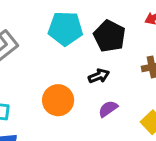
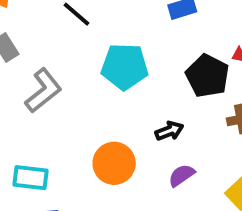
black pentagon: (110, 36) -> (207, 76), moved

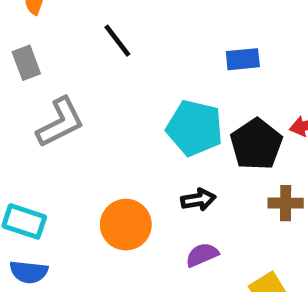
cyan pentagon: (125, 67) -> (195, 128), moved

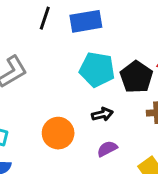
black line: (117, 41) -> (45, 18), turned 60
blue rectangle: (243, 59) -> (86, 21), moved, size x1.5

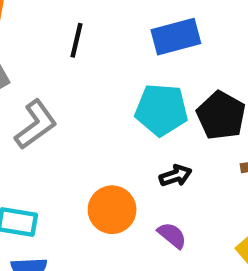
blue rectangle: (86, 21) -> (176, 37), moved
purple semicircle: (107, 149) -> (172, 235), moved, turned 72

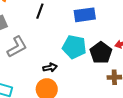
black arrow: (176, 176) -> (50, 67), moved

